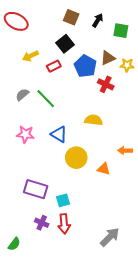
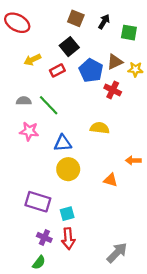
gray semicircle: (22, 95) -> (24, 101), turned 40
pink star: (25, 134) -> (29, 131), moved
blue triangle: (59, 134) -> (63, 143), turned -36
yellow circle: (76, 158) -> (68, 169), moved
green semicircle: (14, 244) -> (39, 262), moved

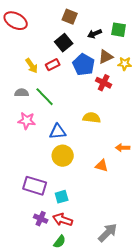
black arrow: (104, 22) -> (95, 34), moved, turned -144
yellow arrow: (32, 60) -> (32, 66), moved, turned -98
red arrow: (68, 239) -> (63, 220), turned 114
green semicircle: (39, 262) -> (60, 242), moved

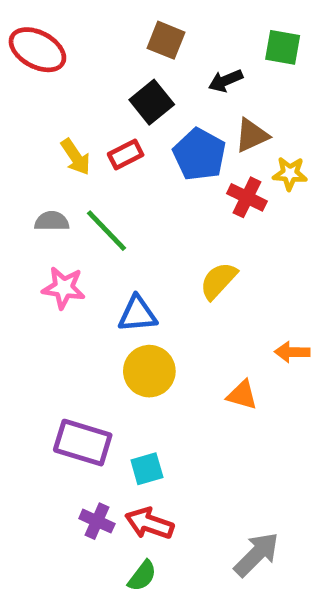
green square: (119, 30) -> (283, 47), moved
yellow star: (125, 64) -> (290, 174), moved
yellow semicircle: (92, 118) -> (218, 281), turned -54

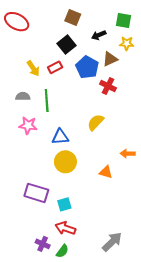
yellow star: (290, 174) -> (127, 43), moved
green line: (107, 231) -> (47, 101), turned 40
purple cross: (97, 521) -> (43, 244), moved

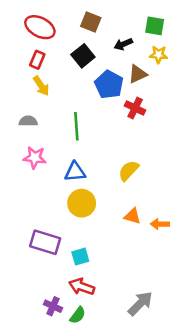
red ellipse: (17, 22) -> (40, 27), moved
red rectangle: (55, 67) -> (37, 60), moved, turned -40
green line: (47, 101) -> (76, 126), moved
yellow semicircle: (96, 122) -> (129, 171), moved
orange arrow: (128, 153) -> (160, 224), moved

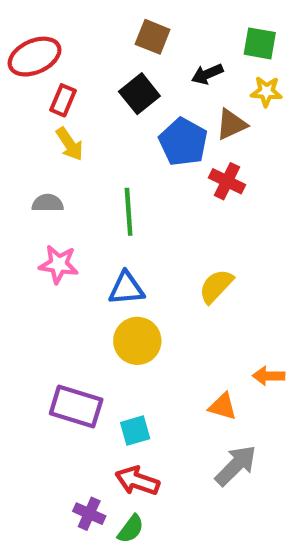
red ellipse: (40, 27) -> (35, 57), moved, turned -52
orange triangle: (132, 216) -> (223, 406), moved
gray arrow: (140, 304) -> (236, 466), moved

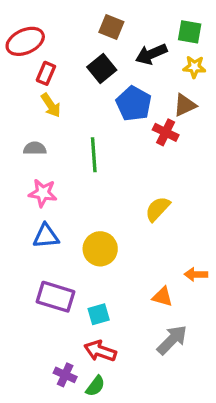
black arrow: (207, 74) -> (151, 54), size x1.4
brown triangle: (231, 124) -> (185, 105), moved
blue triangle: (126, 288) -> (46, 236), moved

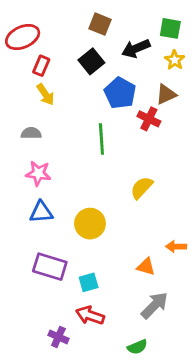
yellow star: (194, 67) -> (175, 60), turned 30
green line: (94, 155) -> (101, 139), moved
green semicircle: (95, 386) -> (137, 347), moved, turned 30

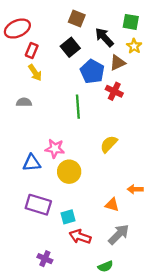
black arrow: (136, 49) -> (104, 37), turned 70
brown triangle: (166, 94) -> (118, 63), moved
pink star: (38, 173) -> (55, 149), moved
red arrow: (90, 315) -> (80, 237), moved

